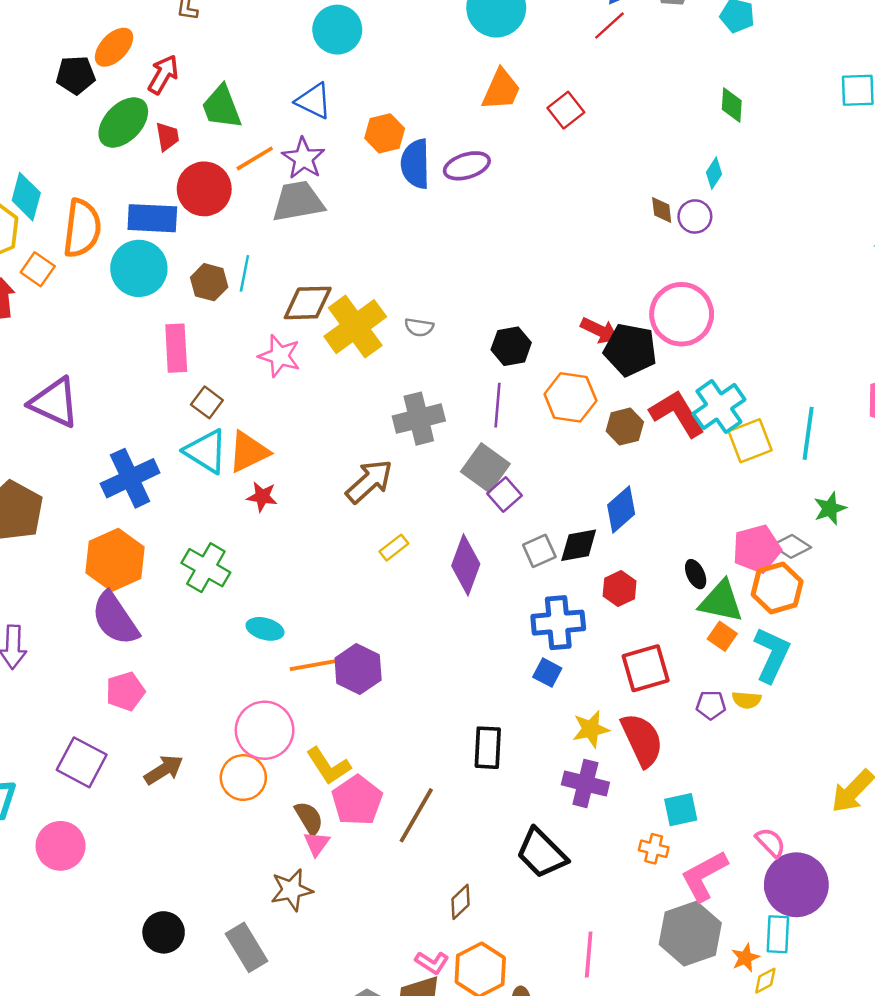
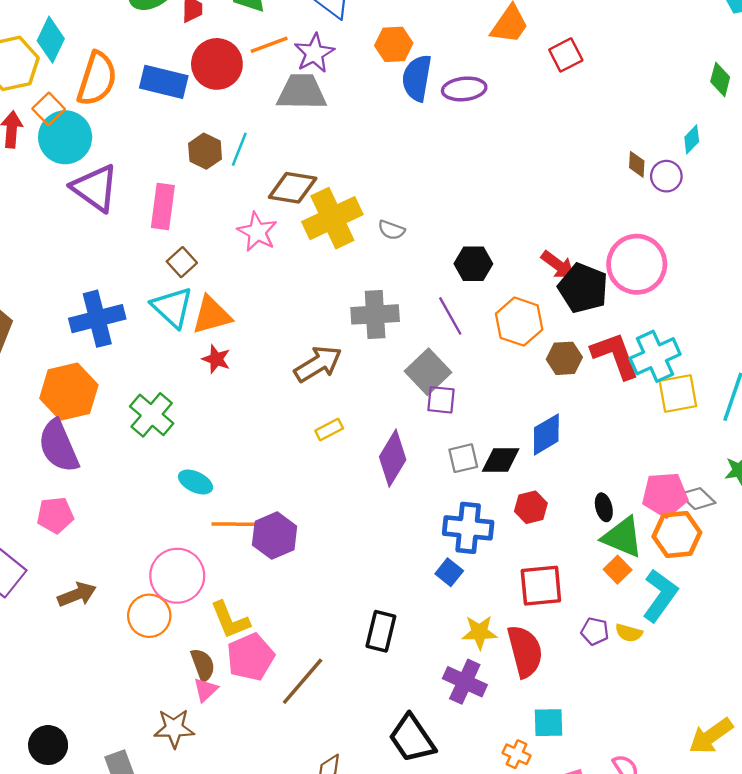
cyan circle: (139, 268) -> (65, 137), moved
purple triangle: (54, 403) -> (95, 188), moved
purple line: (497, 405) -> (450, 316), turned -45
purple square: (504, 494) -> (441, 400), turned 36

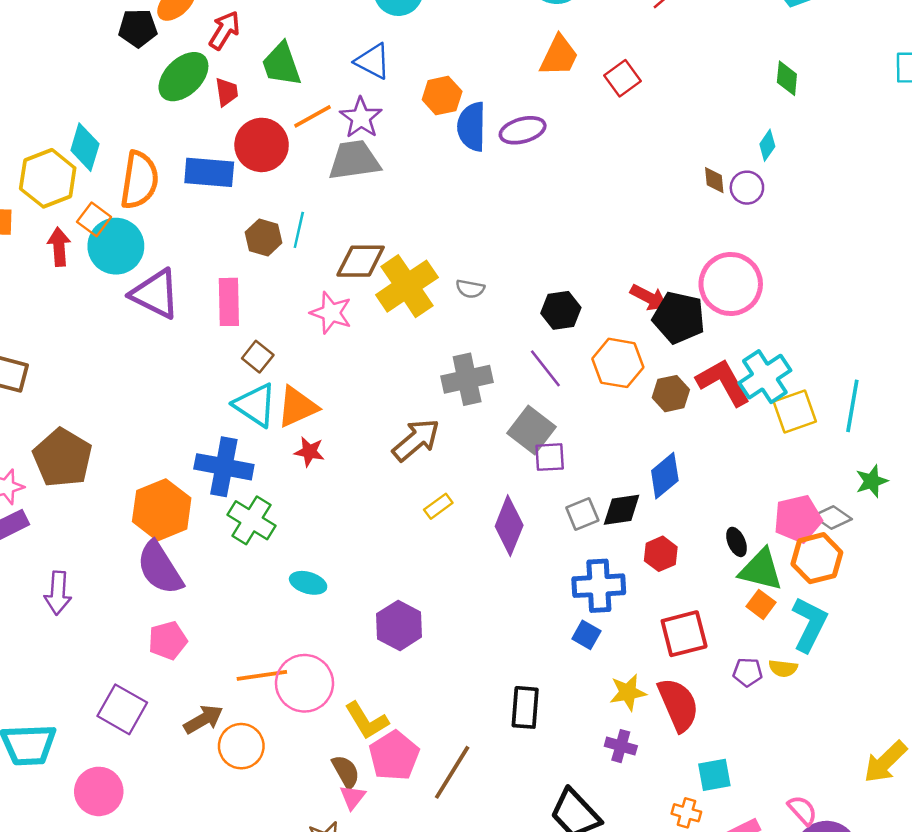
blue cross: (97, 319) -> (224, 467), moved, turned 34
orange line: (236, 524) -> (262, 675), moved
orange circle: (149, 616) -> (241, 746), moved
purple cross: (465, 682) -> (621, 746), size x0.7

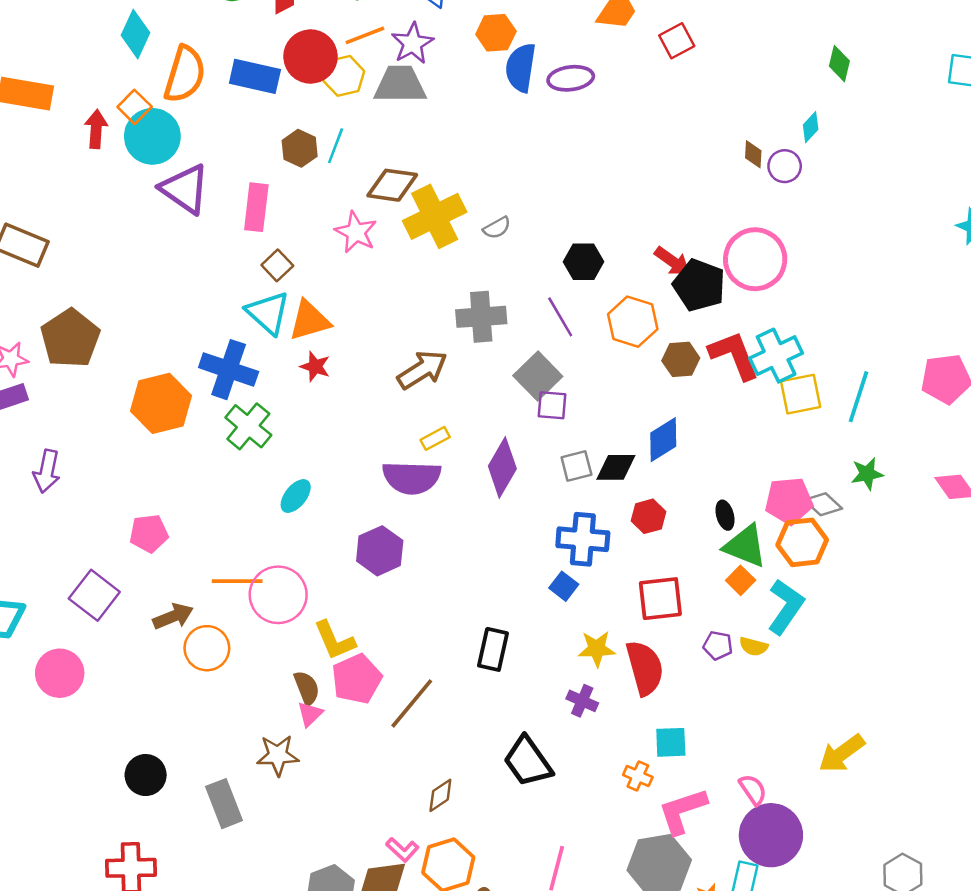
yellow hexagon: (48, 178) -> (344, 76), moved, size x0.7
gray semicircle: (470, 289) -> (497, 228), turned -48
purple semicircle: (160, 568) -> (412, 478), moved, turned -64
cyan ellipse: (308, 583) -> (296, 496), turned -76

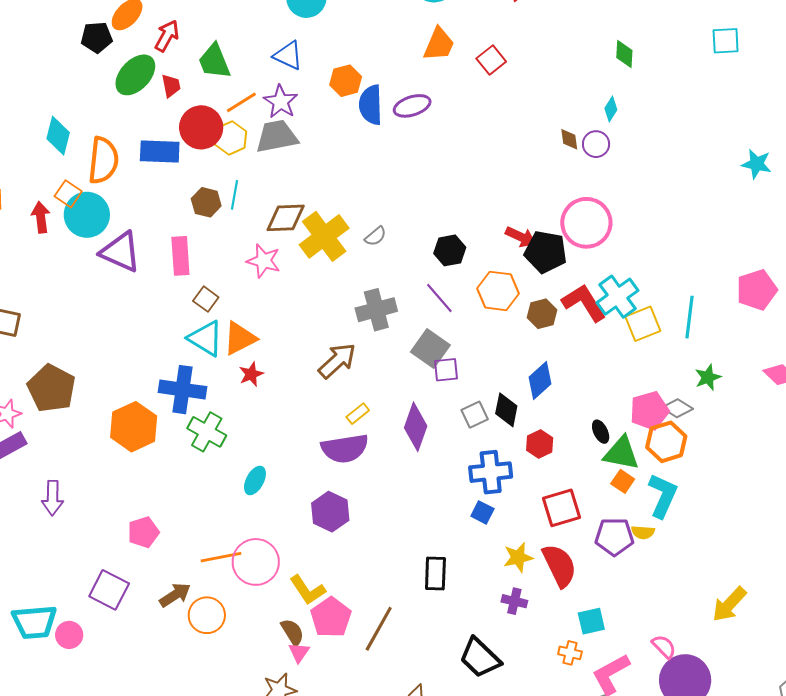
red star: (315, 366) -> (251, 374), turned -30
black diamond: (616, 467) -> (506, 410), turned -68
purple pentagon: (718, 645) -> (614, 537), size x1.6
pink circle: (60, 673) -> (69, 635), moved, size x0.7

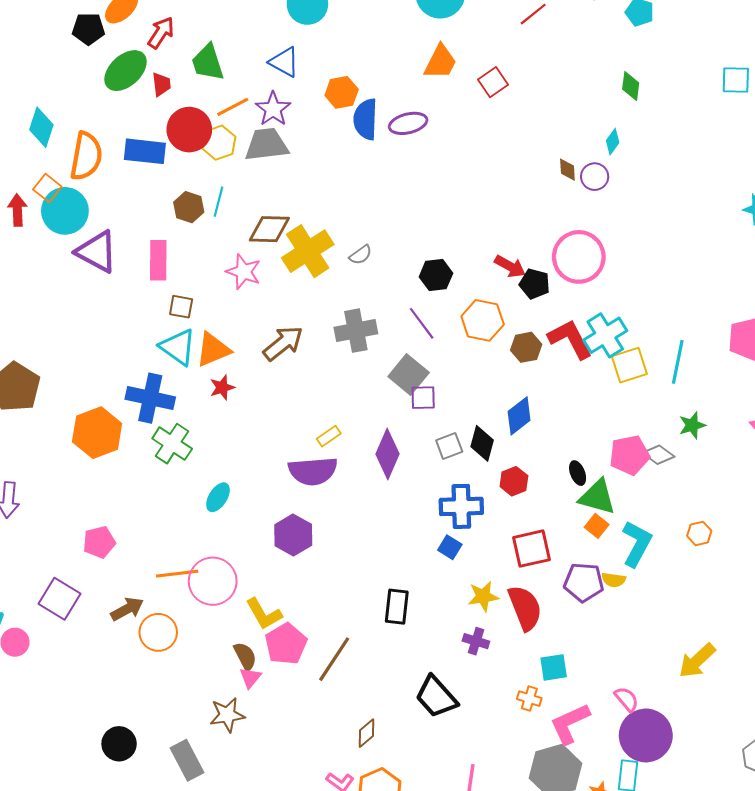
black pentagon: (546, 252) -> (535, 284), size x0.7
brown square: (206, 299) -> (181, 307), turned -30
brown arrow: (337, 361) -> (283, 343), moved
orange hexagon: (666, 442) -> (699, 533), moved, size x0.6

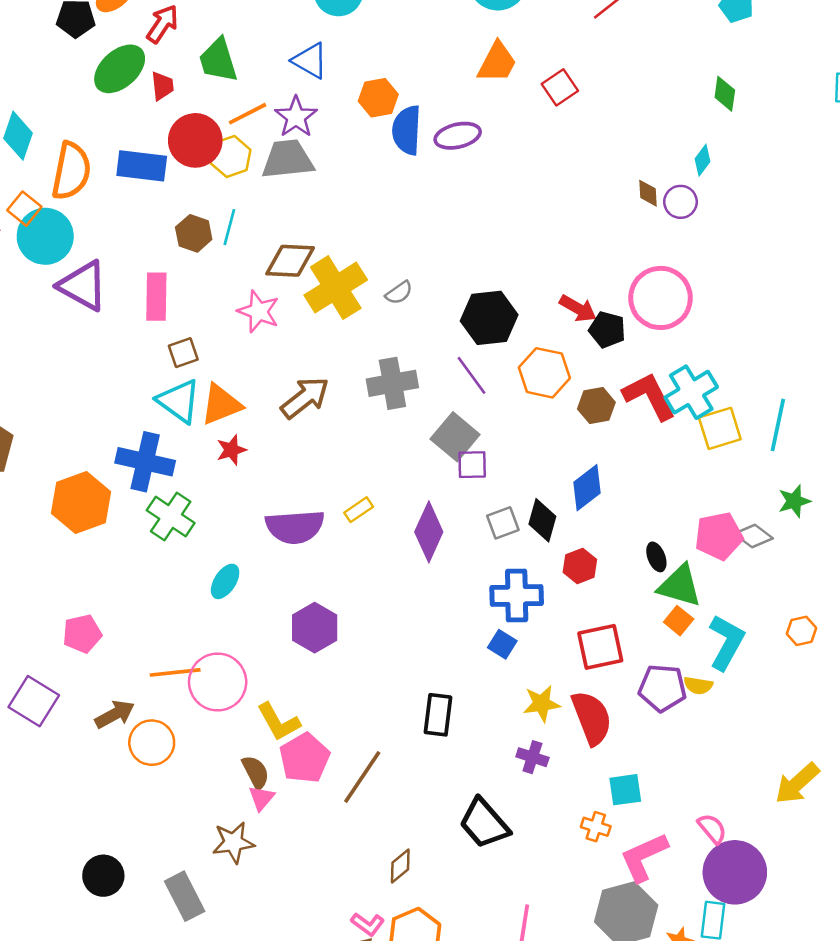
black hexagon: (436, 275) -> (489, 318), size x1.4
brown square: (181, 307) -> (183, 353), turned -30
purple semicircle: (313, 471) -> (295, 527), moved

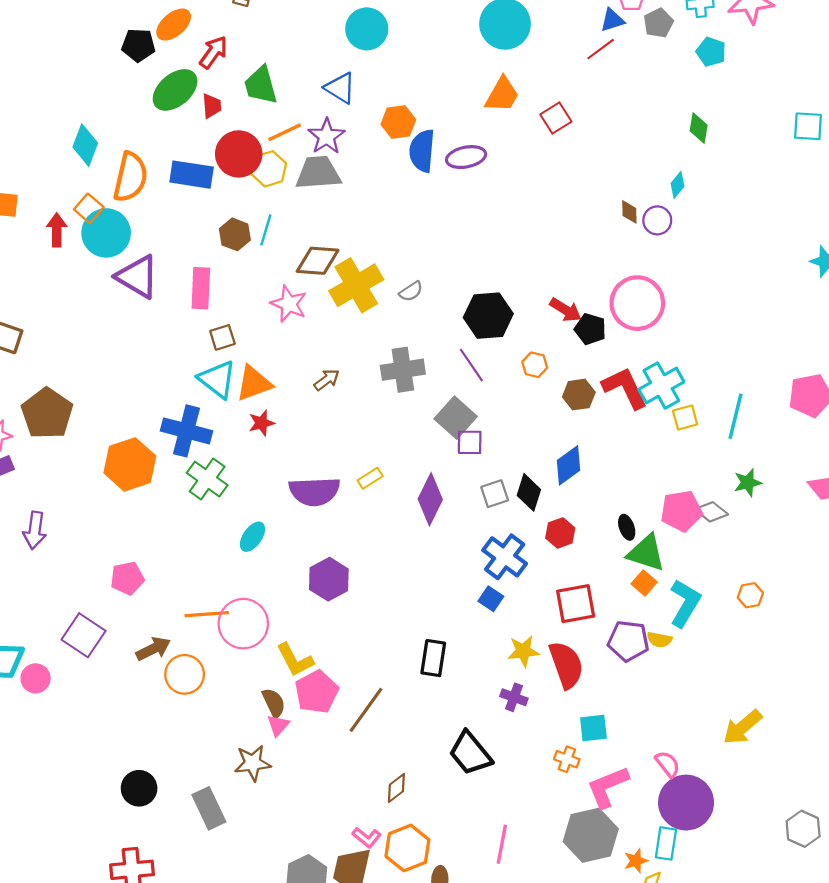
orange hexagon: (544, 373) -> (535, 365), size x0.6
brown arrow: (305, 398) -> (327, 380), size x0.6
yellow square: (720, 428) -> (685, 418), size x0.7
blue cross: (517, 595) -> (505, 557), turned 36

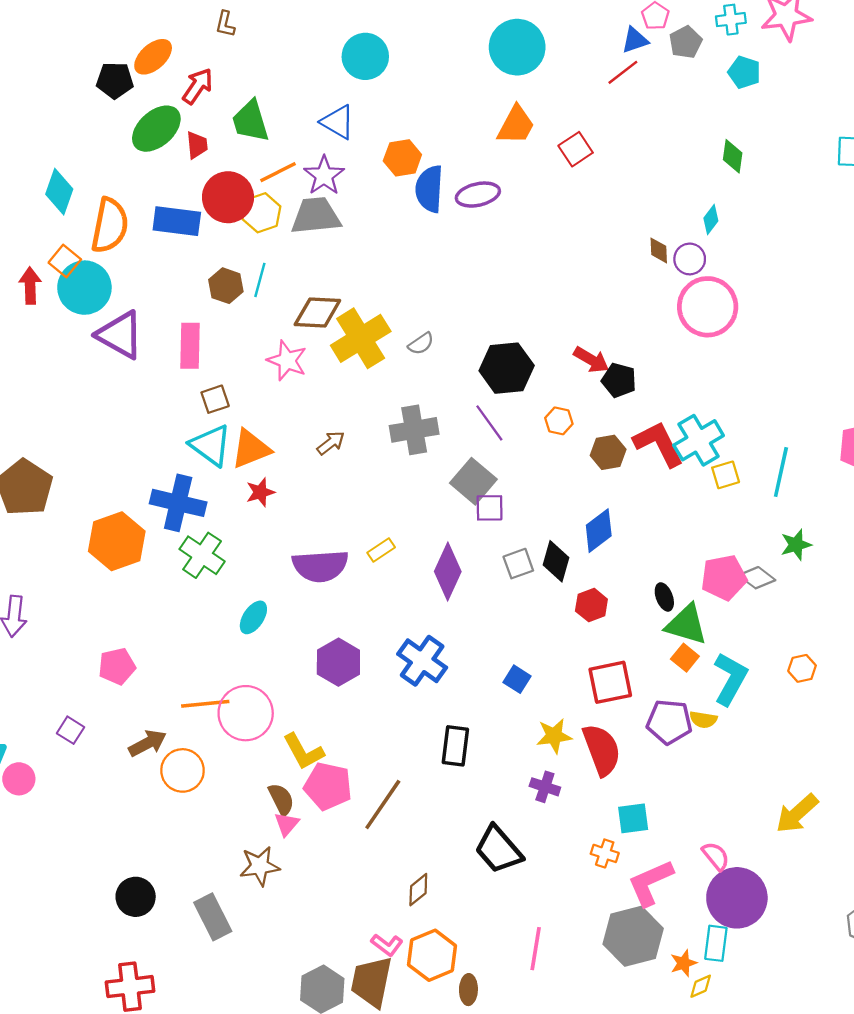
pink circle: (637, 303) -> (708, 307), moved
blue cross: (505, 557) -> (422, 661), moved
purple square: (84, 635) -> (70, 730), size x0.6
pink pentagon: (317, 692) -> (328, 786), turned -30

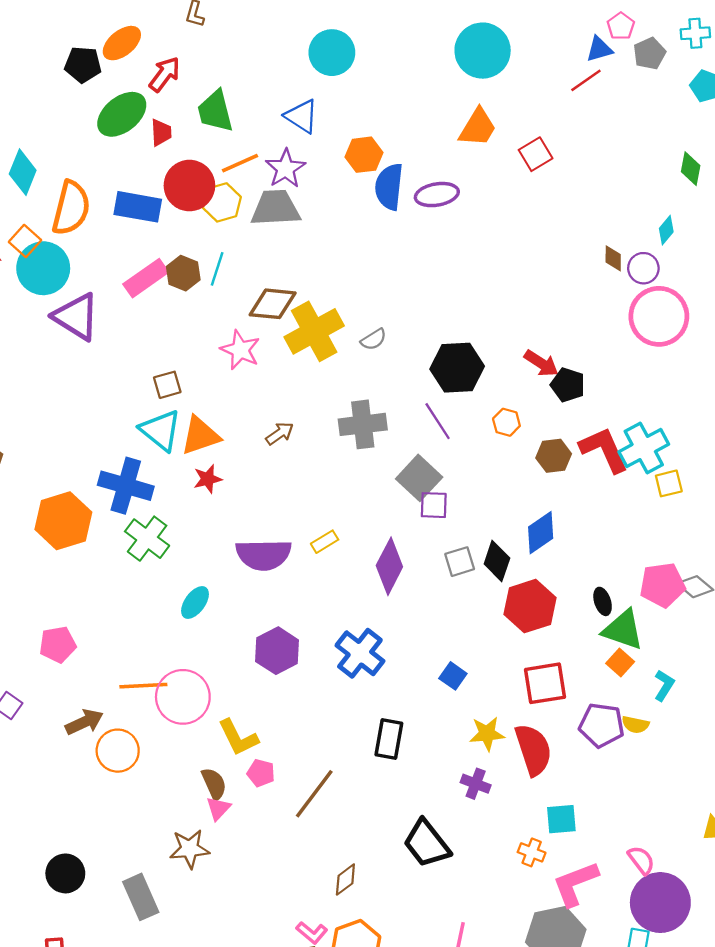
pink rectangle: (190, 346) -> (146, 278), moved, turned 51
red hexagon: (591, 605) -> (530, 606), size x1.6
cyan L-shape: (730, 679) -> (664, 685), size x0.6
pink pentagon: (328, 786) -> (261, 773), size x0.6

